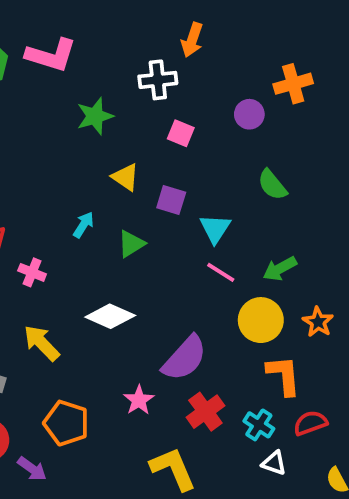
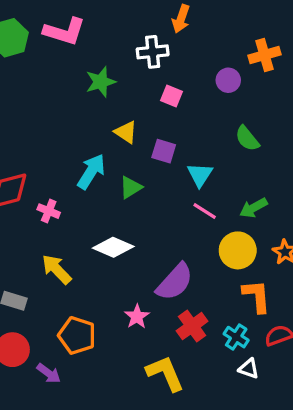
cyan arrow: (84, 225) -> (91, 172), size x1.6

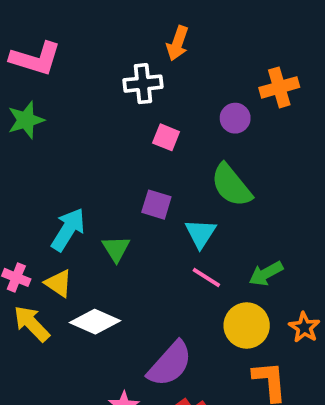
green star: (101, 82) -> (26, 120), moved
yellow triangle: (126, 132) -> (58, 283), moved
green semicircle: (247, 139) -> (231, 185), moved, size x1.4
green triangle: (131, 187) -> (116, 249), turned -30
yellow arrow: (57, 269) -> (32, 324), moved

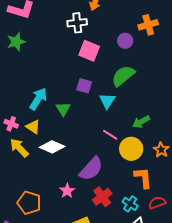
pink square: (166, 137) -> (89, 51), size x1.5
green semicircle: (231, 185) -> (123, 76), turned 90
pink line: (206, 277) -> (110, 135), moved

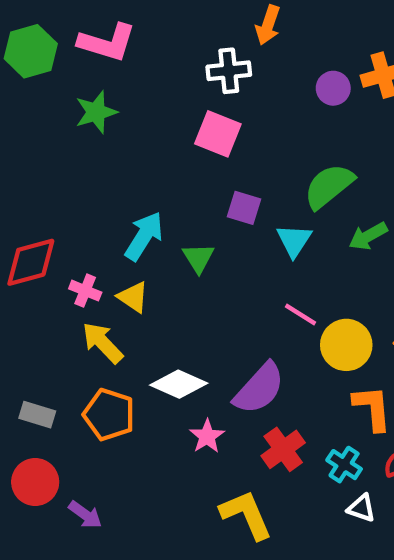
purple circle: (125, 41) -> (333, 88), moved
pink square: (89, 51) -> (218, 134), moved
green arrow: (141, 122) -> (368, 236), moved
white diamond: (52, 147) -> (179, 384), moved
orange pentagon: (29, 203) -> (109, 415), moved

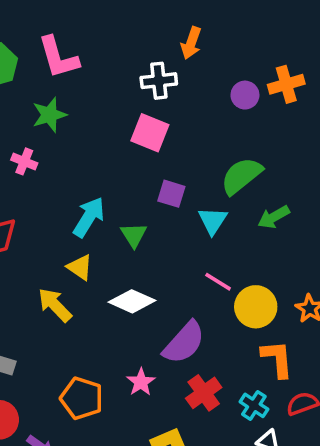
pink L-shape: (107, 43) -> (58, 57), turned 57
pink cross: (85, 291) -> (24, 161), moved
white diamond: (179, 384) -> (132, 301), moved
orange pentagon: (109, 415) -> (82, 398), moved

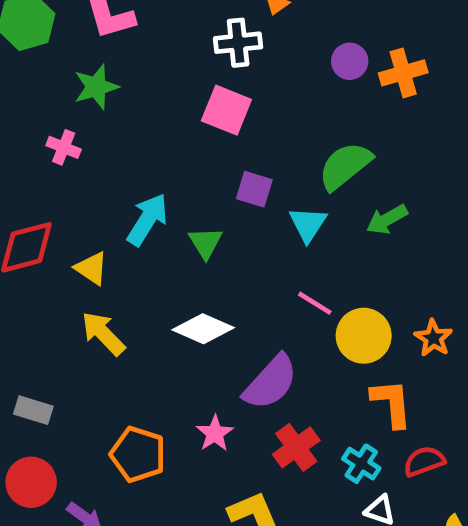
orange cross: (286, 84) -> (403, 73), moved
yellow triangle: (80, 267) -> (92, 268), moved

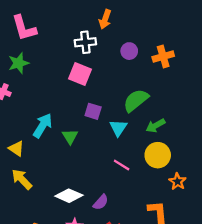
purple circle: (350, 61) -> (129, 51), moved
white diamond: (203, 329) -> (69, 196), moved
yellow circle: (364, 336) -> (158, 155), moved
purple semicircle: (271, 382) -> (101, 202), size x0.6

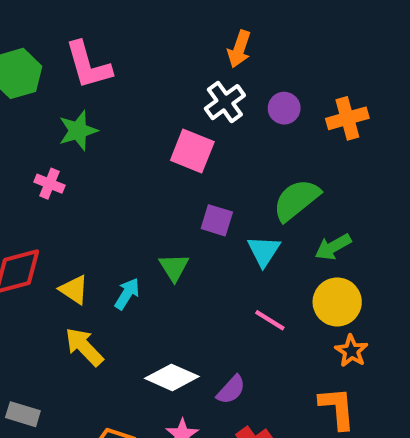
white cross: (85, 42) -> (225, 102), moved, turned -30
cyan arrow: (43, 126) -> (127, 294), moved, size x0.7
orange star: (177, 181) -> (351, 351), moved

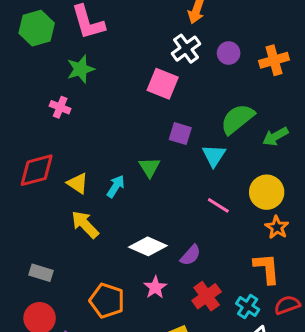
green arrow: (333, 247) -> (275, 137), moved

